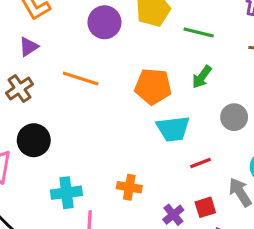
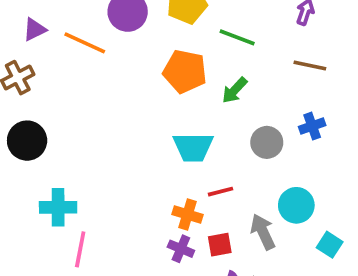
orange line: (81, 78) -> (85, 43), moved
orange pentagon: (153, 86) -> (185, 71), moved
orange cross: (129, 187) -> (187, 214), moved
purple cross: (173, 215) -> (181, 249), turned -35

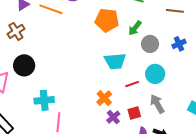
gray circle: (267, 142) -> (150, 44), moved
cyan circle: (296, 205) -> (155, 74), moved
orange cross: (187, 214) -> (104, 98), moved, turned 35
purple cross: (181, 249) -> (113, 117), turned 32

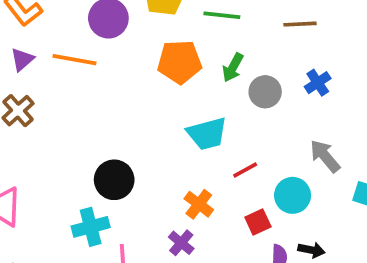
black circle: (24, 65) -> (114, 180), moved
cyan circle: (155, 74) -> (293, 195), moved
gray arrow: (157, 104) -> (325, 156), moved
purple cross: (113, 117) -> (181, 243), moved

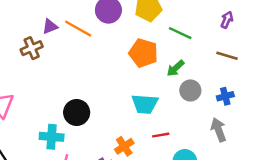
purple triangle: (22, 59) -> (50, 26), moved
gray arrow: (325, 156) -> (218, 130), moved

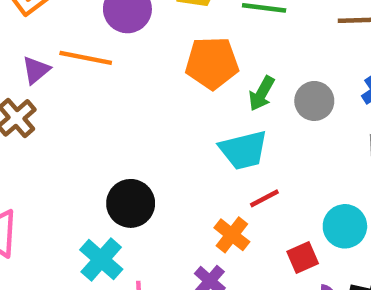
green arrow: (175, 68) -> (262, 93), moved
red line: (161, 135) -> (264, 198), moved
cyan cross: (52, 137) -> (101, 260), turned -35

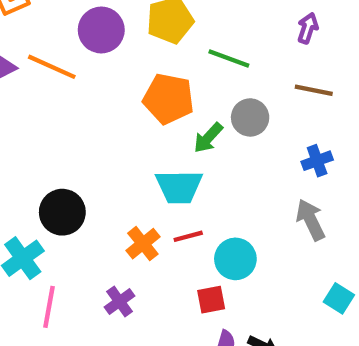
gray circle: (314, 101) -> (250, 117), moved
cyan circle: (345, 226) -> (235, 259), moved
orange cross: (232, 235) -> (143, 244), moved

